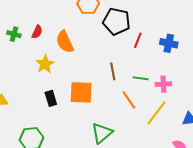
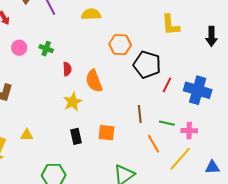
red semicircle: (37, 32) -> (67, 69), turned -32
green cross: (14, 34) -> (46, 49), moved
blue cross: (169, 43) -> (198, 90), size x1.5
orange square: (81, 92) -> (106, 133), size x0.7

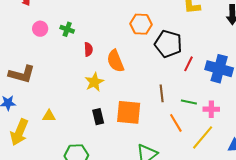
orange square: (106, 133) -> (129, 112), size x1.5

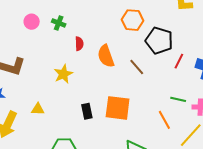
yellow star: (94, 82) -> (63, 74), moved
brown line: (162, 93) -> (137, 67), moved, turned -36

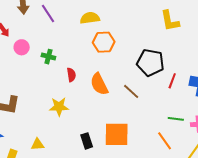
orange hexagon: (133, 20) -> (104, 42), moved
pink circle: (32, 22) -> (22, 47), moved
yellow star: (63, 74) -> (59, 107), turned 30

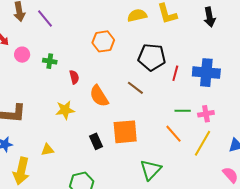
yellow semicircle: (90, 18) -> (137, 15), moved
orange semicircle: (99, 84) -> (99, 96), moved

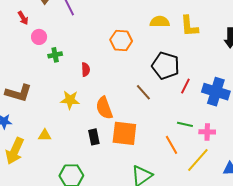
green cross: (50, 61) -> (55, 55), moved, turned -32
orange semicircle: (99, 96) -> (104, 108), moved

